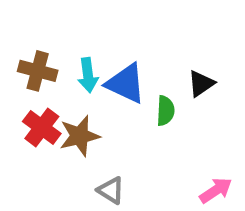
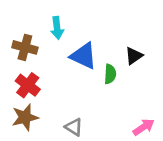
cyan arrow: (88, 75) -> (57, 28), moved
brown star: (80, 136) -> (25, 117), moved

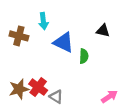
black triangle: (134, 56) -> (103, 31), moved, turned 48
red cross: (28, 85) -> (38, 87), moved

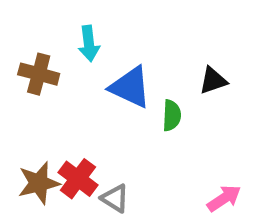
black triangle: (103, 31) -> (213, 81), moved, turned -32

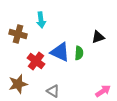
blue triangle: (130, 87) -> (60, 52), moved
red cross: (78, 179) -> (36, 61), moved

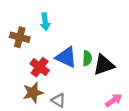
black triangle: (98, 37) -> (104, 65), moved, size x1.5
brown star: (18, 84) -> (33, 93), moved

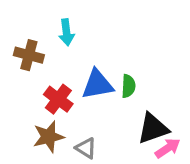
blue triangle: (66, 57) -> (97, 84), turned -35
black triangle: (104, 65) -> (153, 129), moved

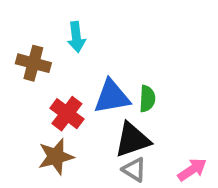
black triangle: (153, 129) -> (132, 140), moved
gray triangle: (86, 148) -> (134, 170), moved

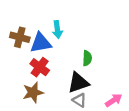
cyan arrow: (76, 37) -> (57, 30), moved
blue triangle: (112, 97) -> (41, 43), moved

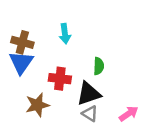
blue triangle: (41, 43) -> (21, 62), moved, turned -45
red cross: (40, 67) -> (60, 79), moved, turned -30

